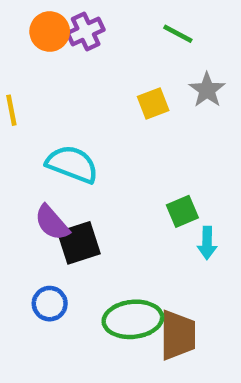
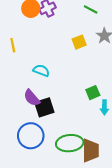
cyan semicircle: (72, 164) -> (41, 70), size x0.7
blue circle: (50, 304) -> (31, 136), size x1.6

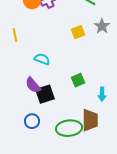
green square: (93, 93) -> (78, 80), moved
blue circle: (31, 136) -> (32, 121), size x0.6
brown trapezoid: (91, 150) -> (90, 120), moved

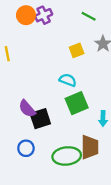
cyan semicircle: (42, 59) -> (68, 80), moved
green square: (78, 80) -> (77, 103), size x1.5

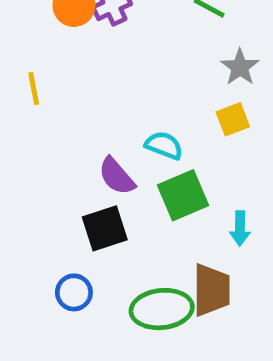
yellow square: (77, 50) -> (233, 119), moved
purple semicircle: (27, 109) -> (117, 176), moved

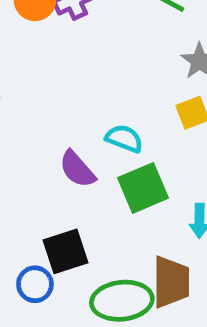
black square: (105, 228) -> (66, 251), moved

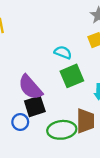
purple semicircle: (77, 169) -> (30, 87), moved, size x1.4

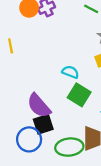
green square: (72, 76) -> (79, 95), turned -35
blue circle: (20, 122) -> (29, 139), size x1.5

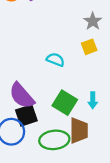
green square: (79, 95) -> (65, 103), moved

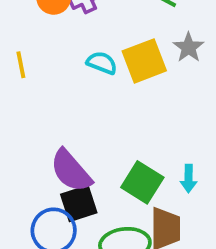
yellow square: (89, 47) -> (144, 61), moved, size x1.6
cyan semicircle: (55, 60) -> (102, 63), moved

